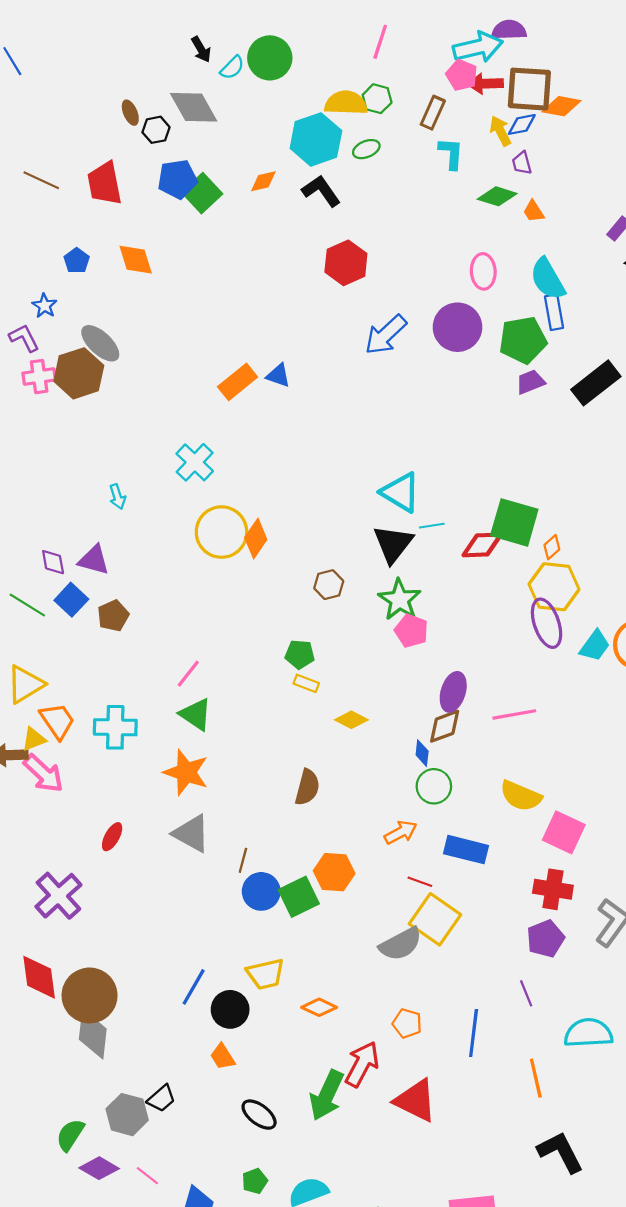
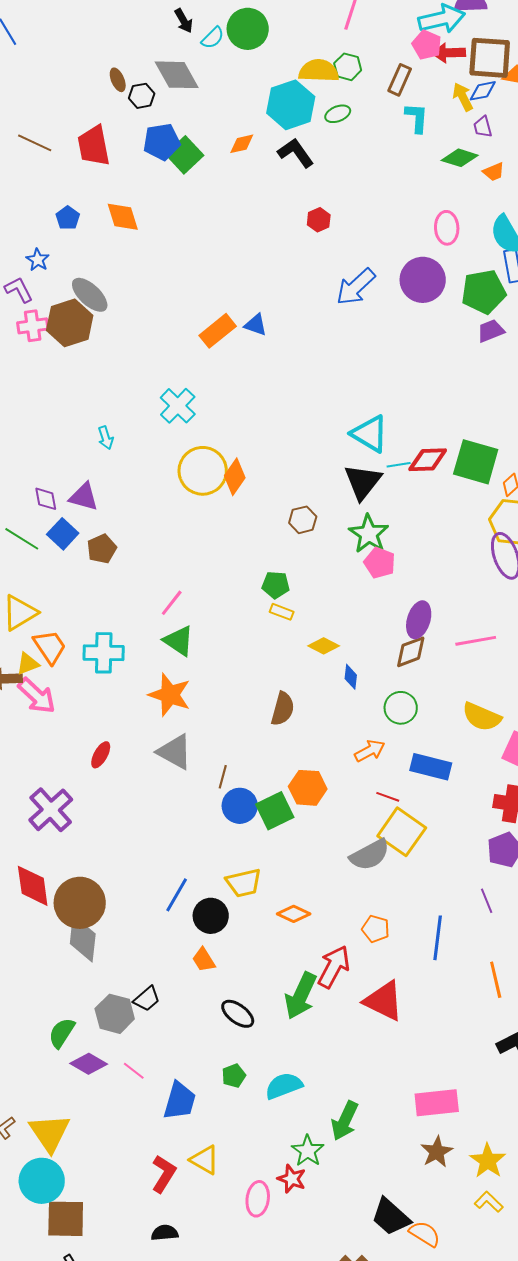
orange trapezoid: (534, 211) -> (494, 172), turned -80
red hexagon: (346, 263) -> (319, 220), size x0.6
red diamond: (482, 545) -> (428, 460), moved
blue diamond: (422, 753) -> (351, 677), moved

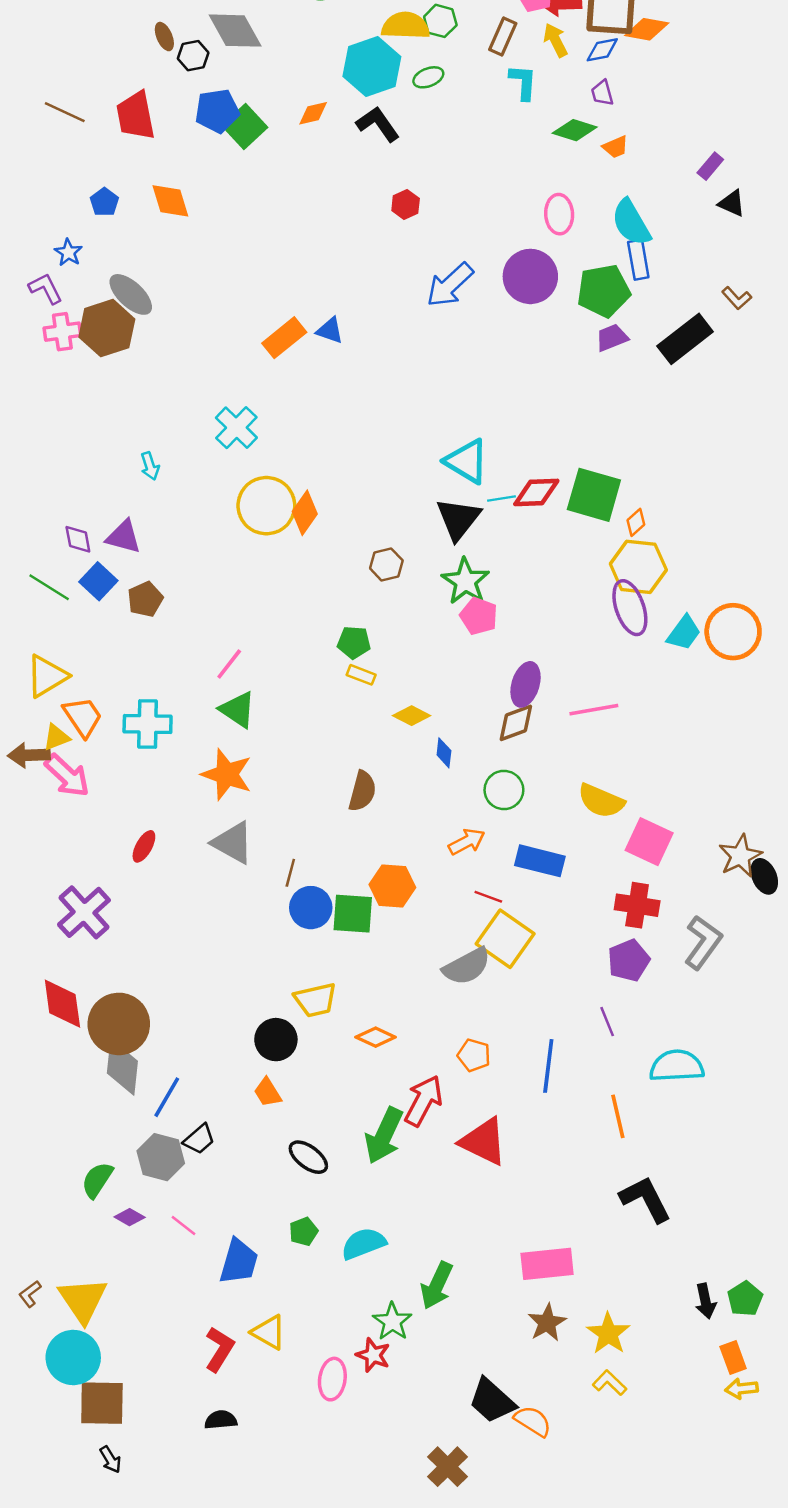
yellow arrow: (463, 97) -> (556, 40), moved
green square: (275, 811) -> (353, 914), turned 30
blue line: (177, 895) -> (167, 1097), moved
purple diamond: (89, 1064) -> (130, 1217), size x0.7

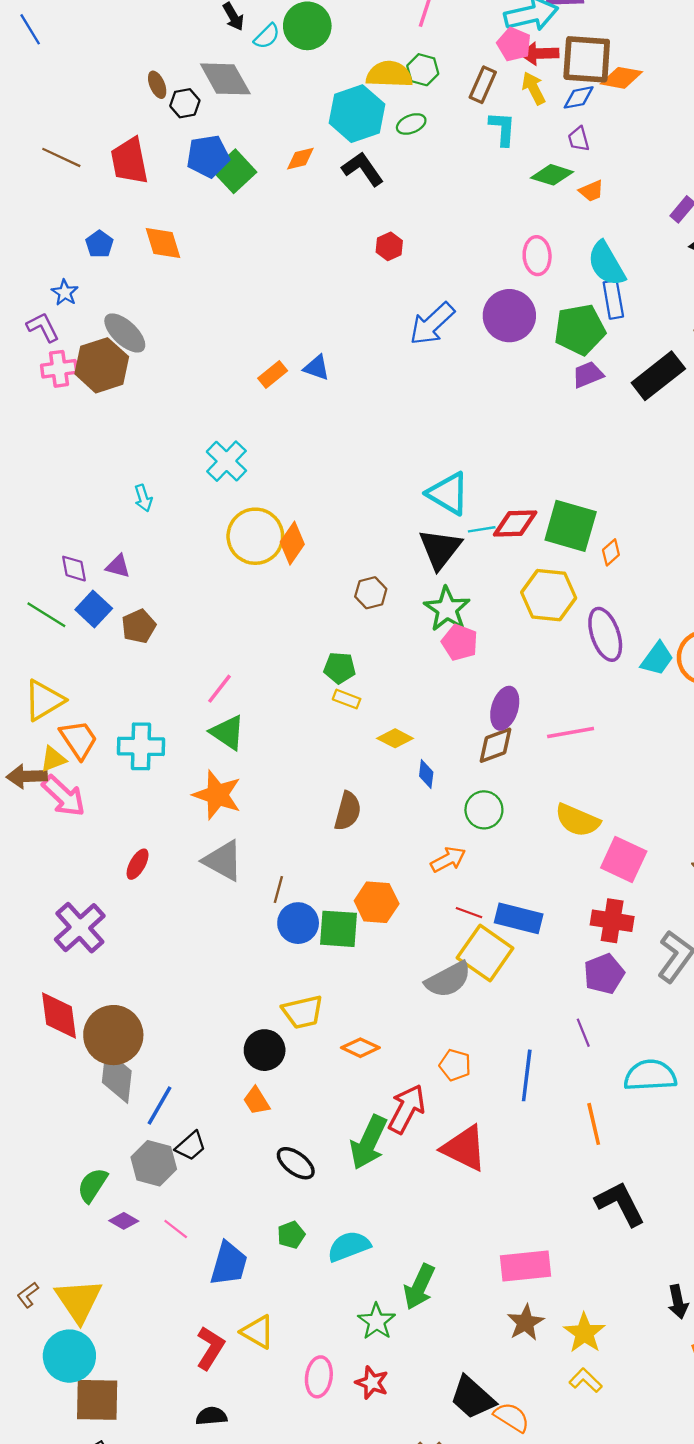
orange rectangle: (284, 338) -> (273, 375), size x0.7
purple triangle: (124, 537) -> (118, 566), size x0.7
yellow hexagon: (638, 567) -> (549, 595), moved
blue rectangle: (540, 861) -> (519, 918), moved
red star: (373, 1355) -> (372, 1383), moved

